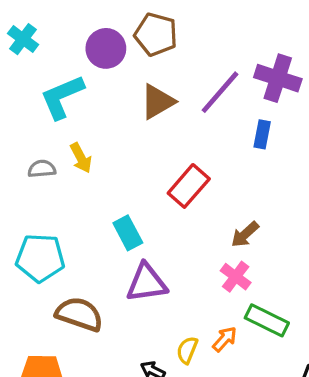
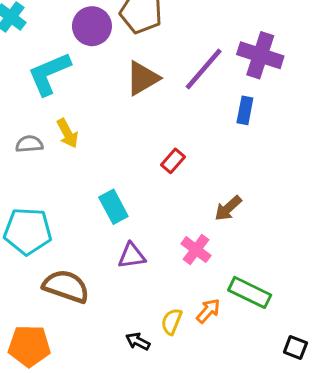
red rectangle: (189, 186) -> (173, 161), size x0.6
pink cross: (236, 277) -> (196, 250), moved
purple triangle: (147, 283) -> (132, 256), size x0.7

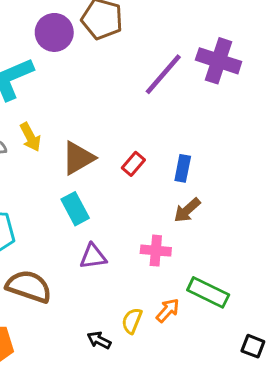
brown triangle: (142, 78) -> (78, 158), moved
blue rectangle: (245, 110) -> (183, 168), moved
pink cross: (196, 250) -> (156, 251), turned -32

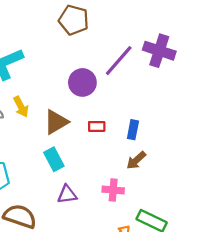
purple circle: (54, 32) -> (82, 82), moved
red rectangle: (133, 164) -> (97, 126), turned 49

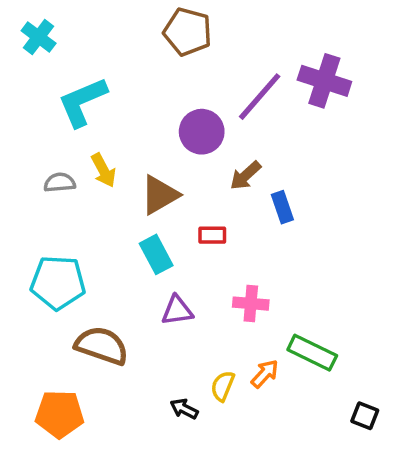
red rectangle: (97, 126) -> (212, 235), moved
blue rectangle: (133, 130) -> (282, 207), turned -30
brown arrow: (136, 160) -> (246, 176), moved

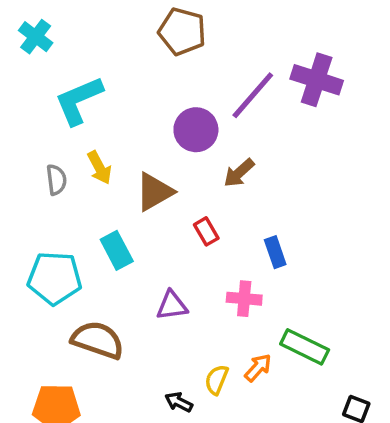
gray semicircle: (60, 183) -> (56, 180), turned 88
blue rectangle: (282, 207) -> (275, 252), moved
red rectangle: (212, 235) -> (206, 231), turned 60
cyan rectangle: (156, 254) -> (117, 250), moved

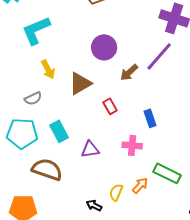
purple line: (253, 95) -> (159, 56), moved
gray semicircle: (56, 180) -> (33, 98), moved, turned 72
cyan rectangle: (117, 250) -> (59, 131), moved

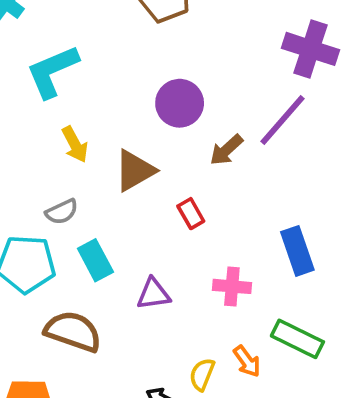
gray semicircle: (33, 98) -> (62, 212), moved
blue rectangle: (150, 118) -> (297, 251), moved, size x1.4
orange arrow: (140, 185) -> (247, 361), turned 102

